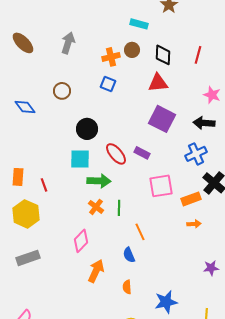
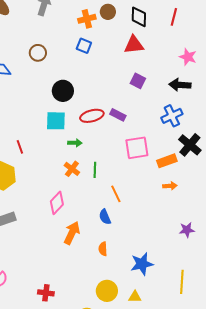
purple square: (162, 119) -> (138, 81), size x0.6
red ellipse: (116, 154) -> (92, 116), turned -65
green arrow: (99, 181) -> (75, 143), size x0.6

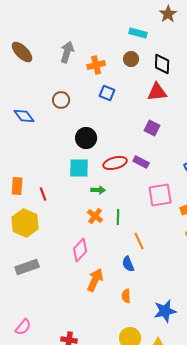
orange cross: (87, 19) -> (96, 65), moved
purple square: (138, 81) -> (152, 128), moved

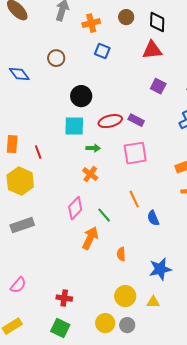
purple square: (152, 128) -> (158, 86), moved
pink square: (160, 195) -> (135, 153), moved
green line: (118, 217) -> (104, 215), moved, turned -42
blue semicircle: (128, 264) -> (153, 218), moved

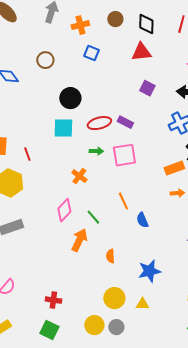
green arrow: (93, 148) -> (96, 151), moved

